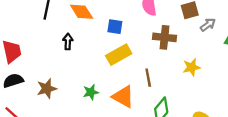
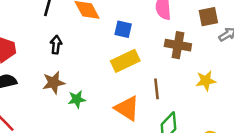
black arrow: (68, 42) -> (56, 45), moved
brown star: (47, 89) -> (54, 83), moved
green star: (91, 92) -> (77, 99), moved

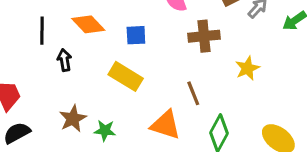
black arrow: (56, 45) -> (64, 60), moved
yellow rectangle: (125, 61) -> (126, 76), moved, turned 72
green star: (77, 99) -> (105, 131), turned 30

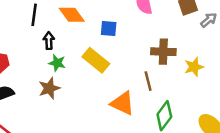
brown cross: (204, 36) -> (163, 52), moved
green star: (105, 131) -> (57, 63), moved

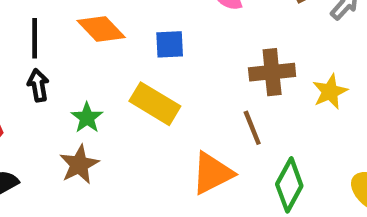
black arrow: (49, 41) -> (38, 85), moved
green star: (57, 63) -> (87, 118), turned 30
orange triangle: (122, 103) -> (212, 173), turned -44

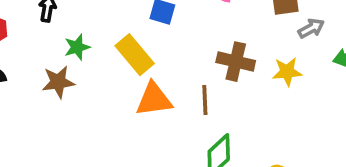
yellow star: (330, 92) -> (287, 72), moved
orange triangle: (212, 173) -> (154, 99), moved

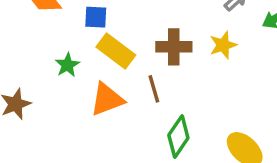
green star: (77, 47) -> (67, 65), moved
yellow rectangle: (135, 55) -> (116, 51), moved

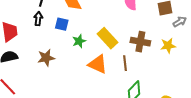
blue square: (96, 17) -> (62, 24), moved
orange triangle: (107, 99) -> (98, 64), turned 35

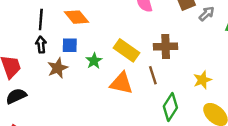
yellow star: (168, 46) -> (202, 80), moved
brown star: (46, 58) -> (58, 68), moved

